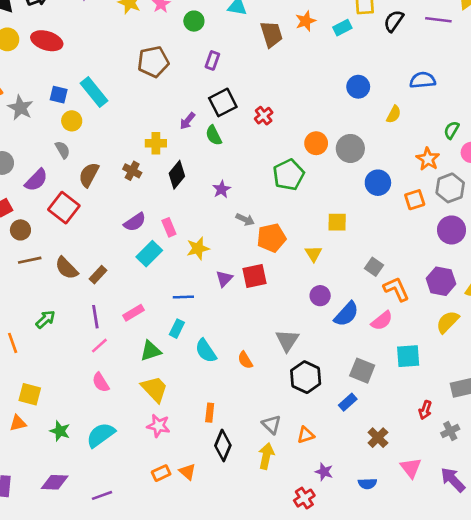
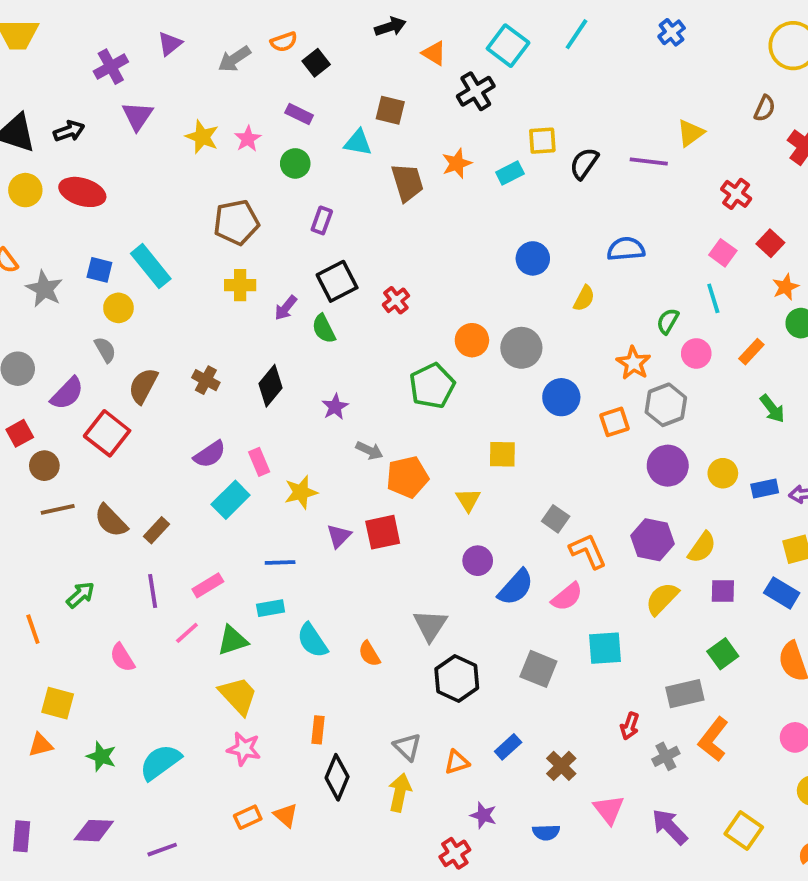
yellow cross: (156, 143) -> (240, 285), moved
cyan rectangle: (177, 329) -> (271, 608), turned 54
pink line: (99, 346) -> (187, 633), moved
pink semicircle: (101, 382) -> (122, 658), moved
blue rectangle: (348, 402) -> (508, 747), moved

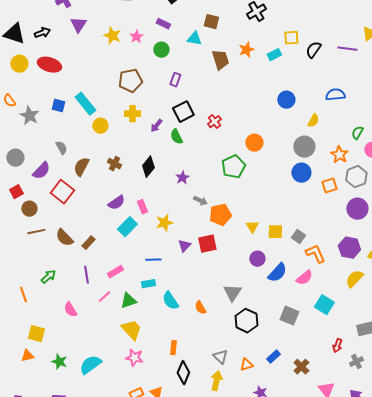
yellow circle: (118, 308) -> (100, 126), moved
gray circle: (521, 348) -> (304, 147), moved
yellow square: (502, 454) -> (275, 232), moved
cyan square: (605, 648) -> (324, 305), turned 36

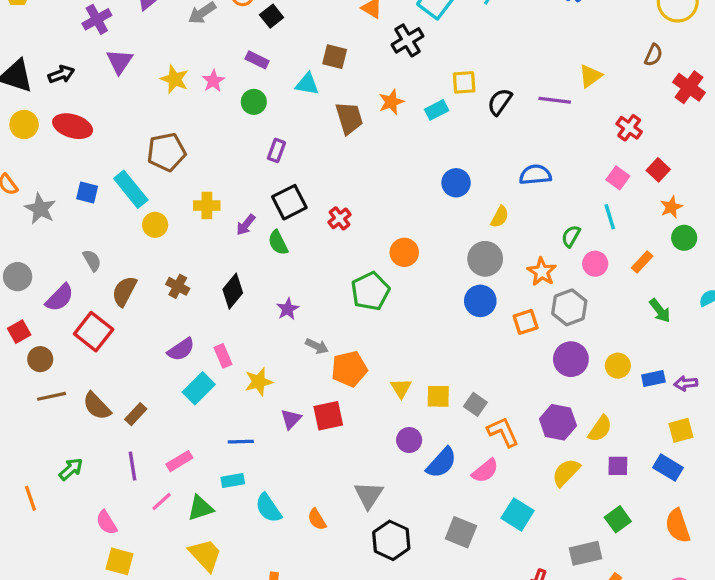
brown pentagon: (130, 81) -> (166, 152), moved
yellow square: (36, 334) -> (119, 561), moved

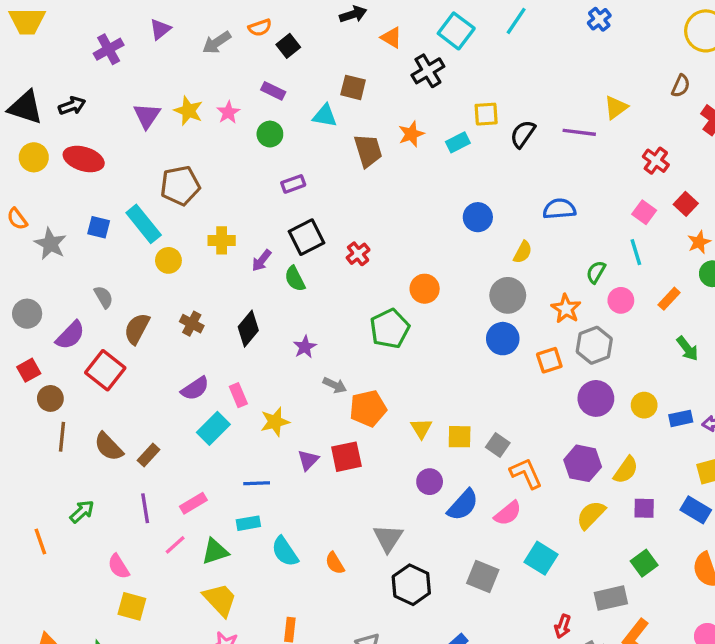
purple triangle: (119, 61) -> (147, 116), moved
purple rectangle: (276, 150) -> (293, 184), turned 50
brown line: (52, 396) -> (62, 437), turned -72

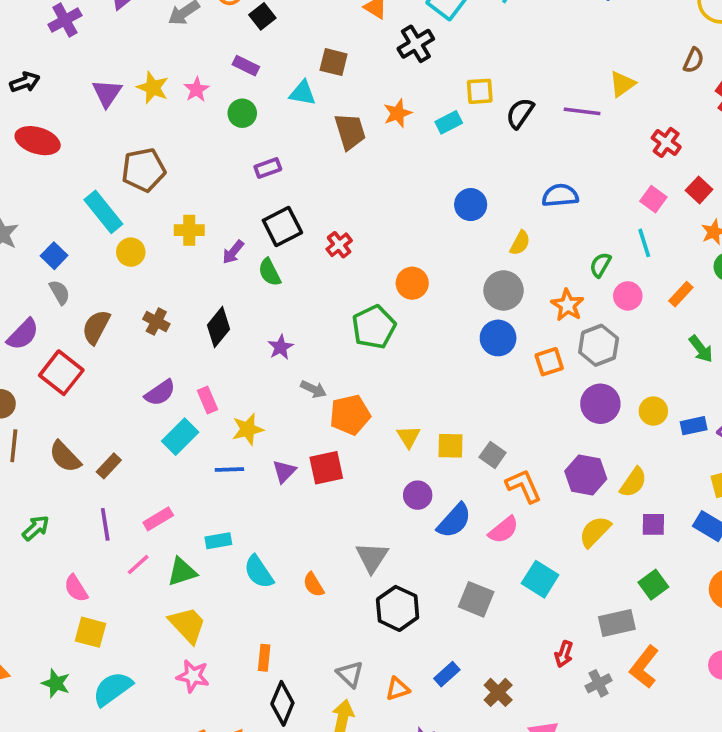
blue square: (99, 227) -> (54, 256), moved, turned 30
blue line: (257, 483) -> (229, 470), moved

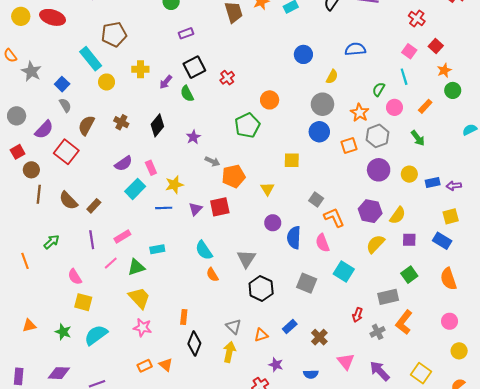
green arrow: (701, 349) -> (418, 138), moved
yellow square: (451, 446) -> (292, 160), moved
blue semicircle: (454, 521) -> (294, 238), turned 140
pink semicircle: (504, 530) -> (322, 243), turned 108
cyan semicircle: (259, 572) -> (204, 250), moved

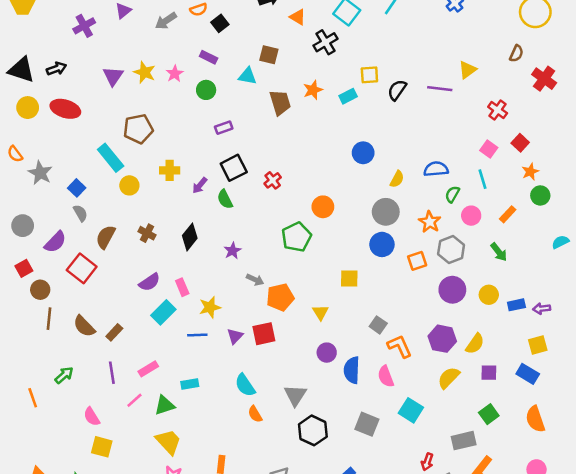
blue semicircle: (355, 49) -> (436, 169), moved

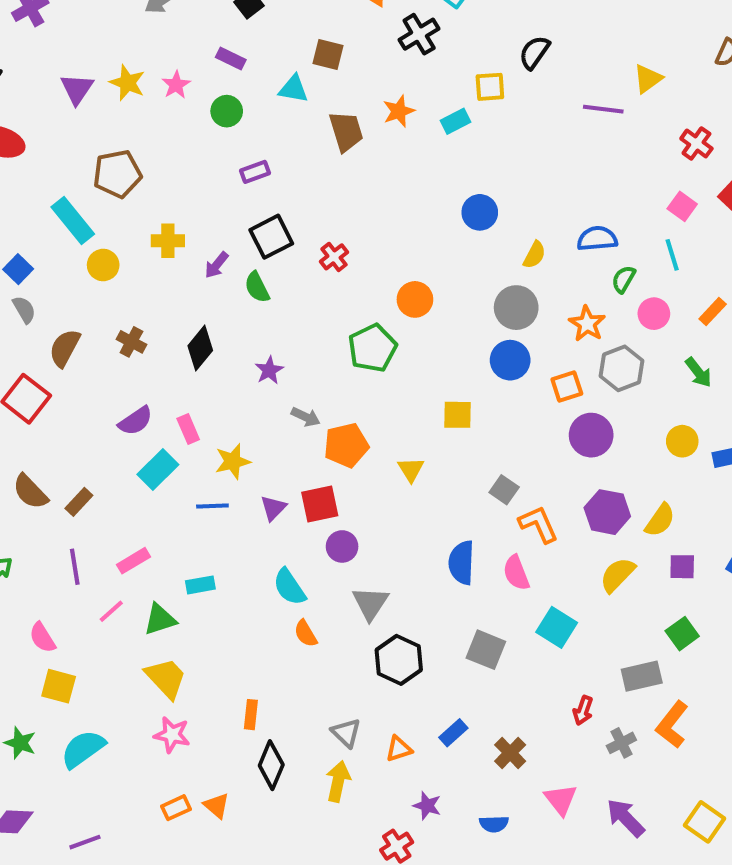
black semicircle: (397, 90) -> (534, 52), moved
purple circle: (452, 290) -> (591, 435), moved
purple circle: (327, 353) -> (342, 546), moved

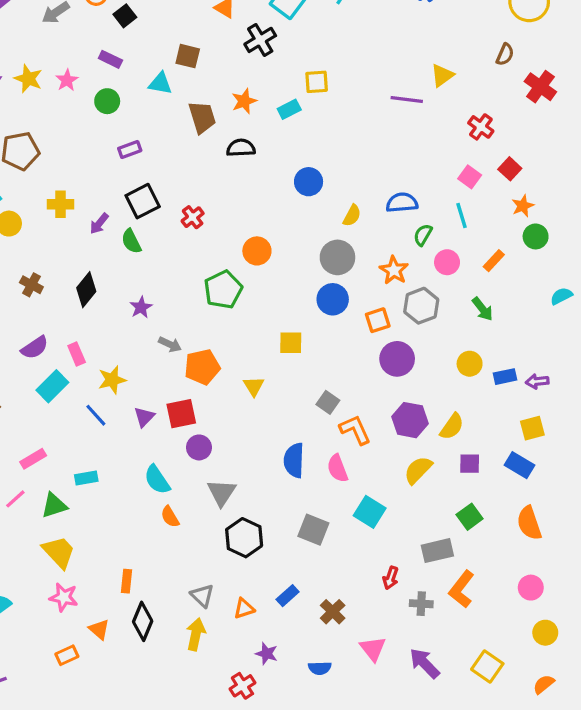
black semicircle: (534, 52) -> (241, 148), moved, turned 52
blue line: (212, 506) -> (96, 415), turned 50
gray cross: (621, 743) -> (421, 604), turned 30
orange triangle: (217, 806) -> (99, 629), moved

